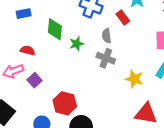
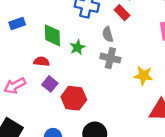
red semicircle: (28, 50) -> (42, 61), moved
purple square: (34, 80) -> (50, 84), moved
red hexagon: (65, 103) -> (74, 98), moved

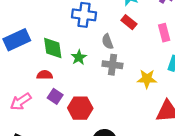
red rectangle: (122, 13) -> (129, 22), moved
blue rectangle: (17, 24) -> (17, 40), size x1.6

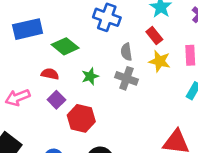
green diamond: (53, 48) -> (65, 46), turned -55
green star: (79, 57) -> (90, 76), moved
yellow star: (147, 79) -> (160, 61), moved

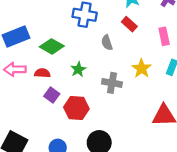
yellow star: (160, 61) -> (141, 68), moved, turned 30
gray cross: (126, 78) -> (112, 83), moved
pink arrow: (18, 97) -> (15, 69), moved, turned 30

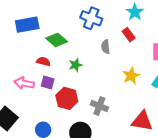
pink arrow: (15, 69) -> (24, 83), moved
gray cross: (112, 83) -> (99, 106), moved
purple square: (52, 95) -> (48, 82), turned -32

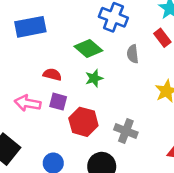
green diamond: (57, 40) -> (88, 49), moved

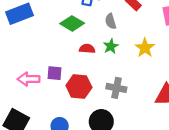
red semicircle: (52, 74) -> (87, 49), moved
green star: (94, 78) -> (111, 46), moved

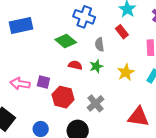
gray cross: (116, 88) -> (96, 103), turned 30

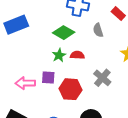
green star: (96, 66) -> (59, 55), moved
gray cross: (96, 103) -> (102, 78), moved

